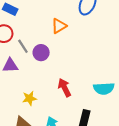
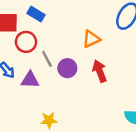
red arrow: (65, 88) -> (100, 71), moved

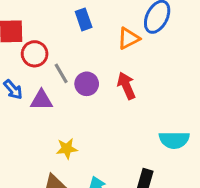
blue rectangle: (36, 14) -> (84, 19), moved, turned 42
orange triangle: (91, 39) -> (129, 38), moved

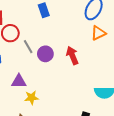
orange triangle: (129, 38) -> (98, 33), moved
purple triangle: (42, 100) -> (19, 81), moved

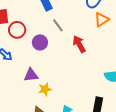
gray line: (28, 47) -> (58, 25), moved
purple circle: (45, 54) -> (40, 42), moved

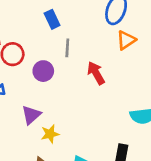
gray line: (58, 25) -> (67, 48), turned 40
purple triangle: (31, 75) -> (31, 115), turned -35

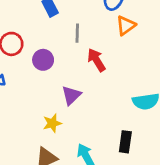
gray line: (67, 48) -> (77, 33), moved
purple triangle: (31, 115) -> (71, 95), moved

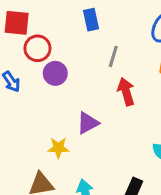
purple circle: (43, 60) -> (55, 73), moved

